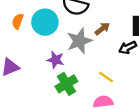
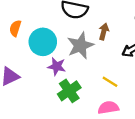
cyan circle: (45, 22) -> (43, 42), moved
brown arrow: (102, 29) -> (104, 32), turned -35

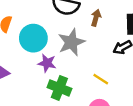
brown arrow: (104, 32) -> (96, 18), moved
green cross: (69, 91) -> (59, 88), turned -35

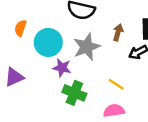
brown arrow: (96, 18) -> (118, 32), moved

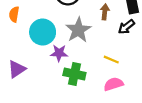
orange semicircle: (20, 28) -> (14, 14), moved

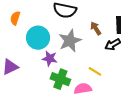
brown arrow: (105, 12) -> (96, 28), turned -48
pink semicircle: (113, 84) -> (83, 89), moved

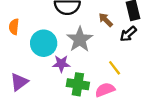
yellow line: (95, 71) -> (115, 68), turned 32

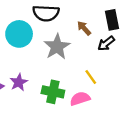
cyan circle: (44, 43) -> (19, 34), moved
purple star: (61, 64) -> (19, 82), moved, turned -30

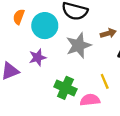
brown arrow: (84, 28) -> (108, 33), turned 104
purple star: (19, 82) -> (38, 57), moved

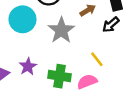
purple star: (38, 57) -> (28, 66), moved

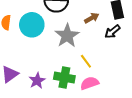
yellow line: (97, 59) -> (86, 61), moved
purple star: (28, 66) -> (37, 81), moved

